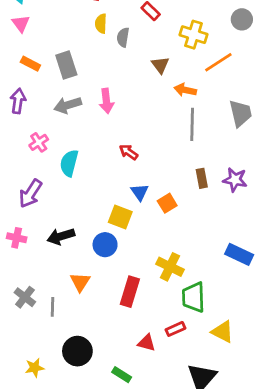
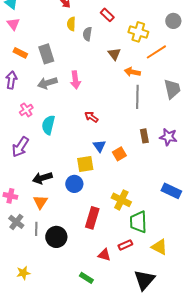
yellow square: (120, 217) -> (85, 164), turned -30
pink cross: (17, 238) -> (10, 196), moved
orange triangle: (80, 282) -> (40, 202), moved
black circle: (77, 351) -> (56, 237), moved

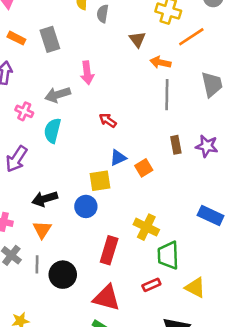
gray arrow: (47, 83) -> (58, 95), moved
pink cross: (26, 110) -> (24, 111), turned -32
blue triangle: (99, 146) -> (118, 158), turned 40
red triangle: (104, 255) -> (106, 298), moved, size x1.6

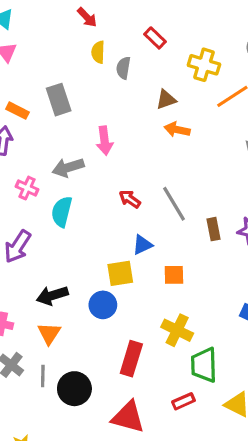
orange rectangle: (16, 38) -> (18, 111), moved
brown triangle: (137, 39) -> (166, 100), turned 48
orange arrow: (160, 62) -> (177, 130), moved
gray line: (167, 95) -> (174, 204), moved, turned -32
orange square: (144, 168) -> (174, 275), moved, turned 30

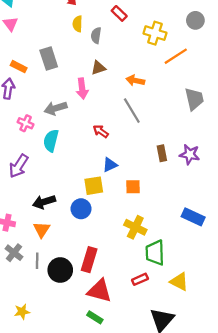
brown triangle: (166, 100) -> (98, 68), moved
gray line: (174, 204) -> (132, 111), moved
red rectangle: (131, 359) -> (89, 260), moved

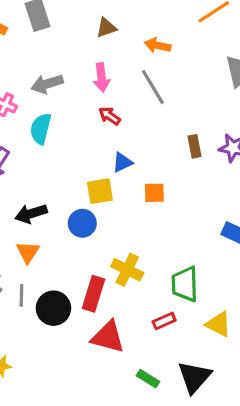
pink arrow: (82, 89) -> (102, 77), moved
yellow cross: (135, 227) -> (127, 270), moved
green rectangle: (95, 317) -> (148, 379), moved

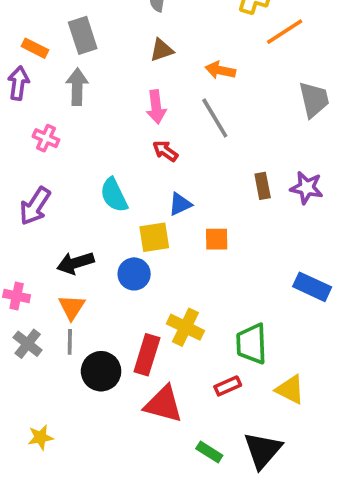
gray arrow: (47, 84) -> (77, 87), moved, turned 108
cyan semicircle: (41, 129) -> (114, 195), moved, turned -40
gray line: (21, 295) -> (70, 342), moved

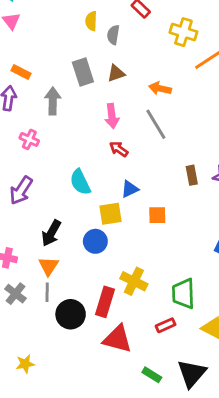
gray rectangle: (83, 35) -> (83, 72), moved
black arrow: (75, 263) -> (51, 233), turned -44

